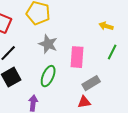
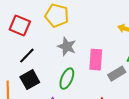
gray rectangle: (91, 83) -> (117, 74), moved

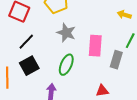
gray rectangle: (117, 74) -> (116, 60), turned -42

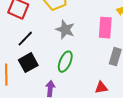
pink rectangle: (95, 46) -> (105, 28), moved

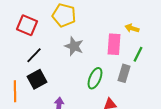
green ellipse: (65, 62) -> (95, 78), moved

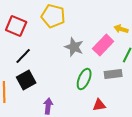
pink rectangle: (114, 44) -> (103, 45), turned 40
gray star: (74, 46) -> (74, 47), moved
gray rectangle: (124, 73) -> (113, 74), turned 66

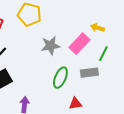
gray star: (74, 47) -> (50, 46), turned -30

